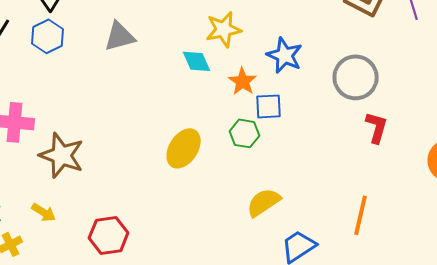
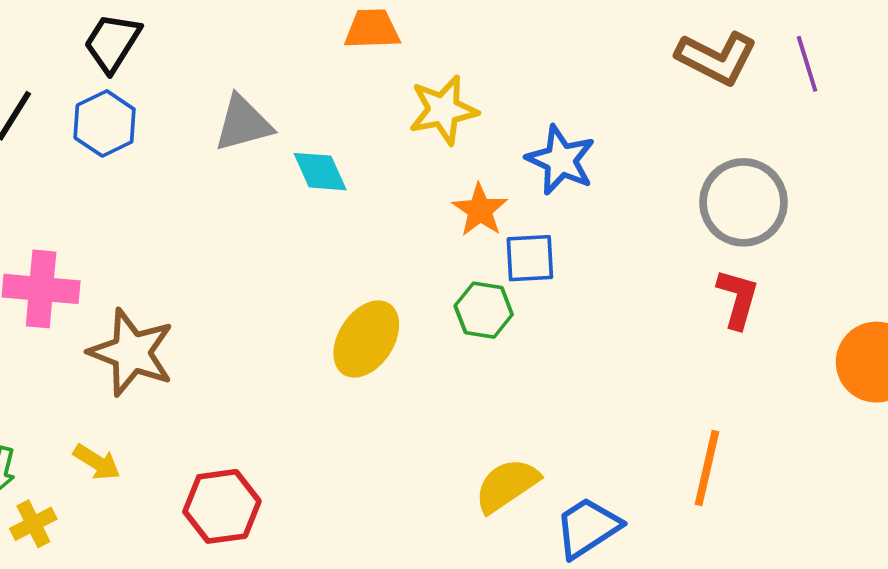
cyan diamond: (197, 61) -> (320, 172), moved
gray circle: (356, 77) -> (743, 202), moved
yellow semicircle: (264, 202) -> (507, 485), moved

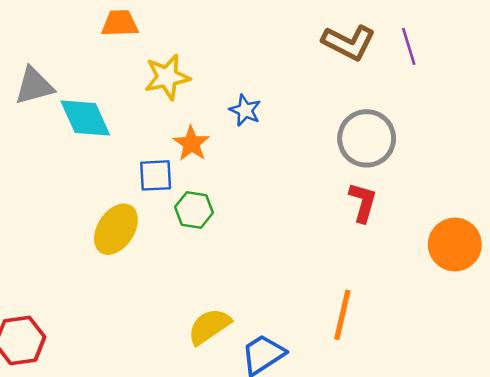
blue star: (561, 160) -> (245, 110), size x0.7
cyan diamond: (320, 172) -> (85, 118), size x1.4
blue square: (530, 258) -> (156, 175), moved

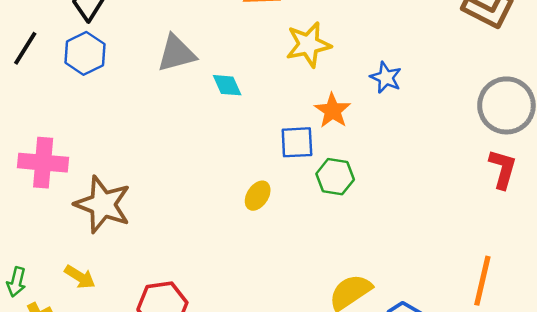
cyan diamond: (85, 118) -> (227, 85), size x0.6
yellow ellipse: (116, 229) -> (258, 196), size x0.6

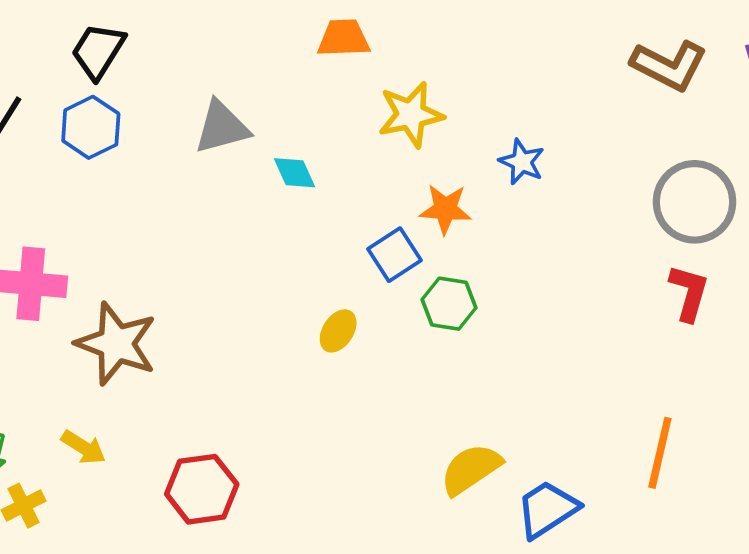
orange star: (333, 111) -> (445, 209), turned -30
blue square: (297, 142) -> (394, 255), turned -30

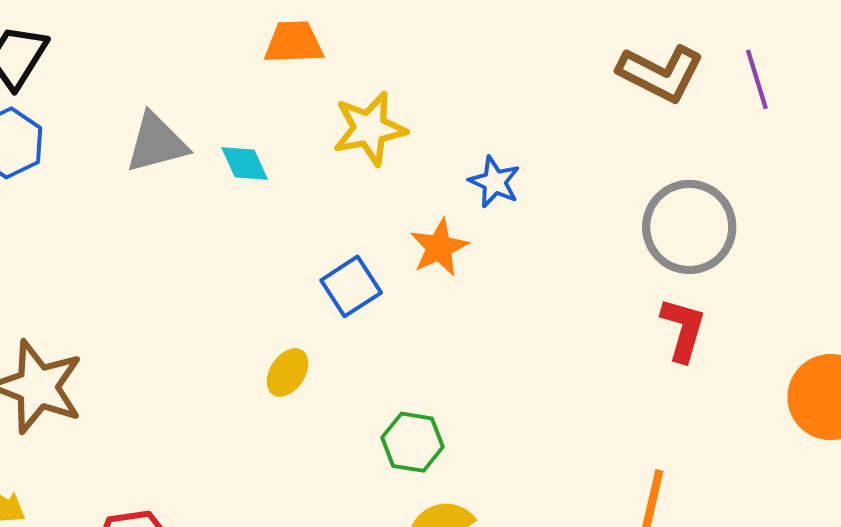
cyan diamond: (294, 173) -> (245, 163), moved
orange star: (445, 209) -> (439, 247), moved, turned -30
green hexagon: (449, 304) -> (413, 442), moved

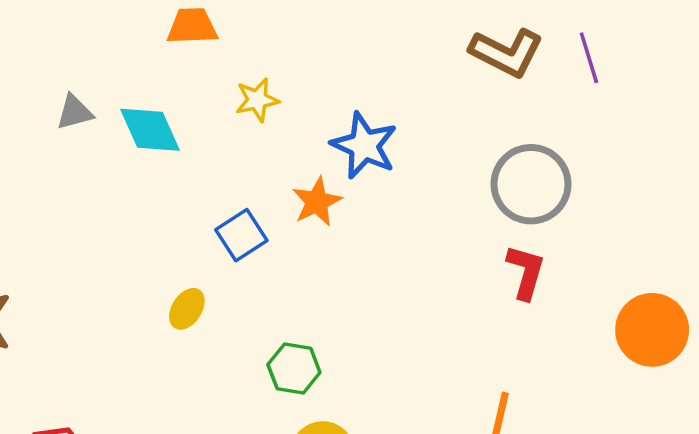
yellow star: (370, 129) -> (257, 100), size x0.7
gray triangle: (156, 143) -> (75, 112), size x0.7
cyan diamond: (245, 163) -> (150, 130), size x1.5
blue star: (495, 182) -> (364, 146), size x1.5

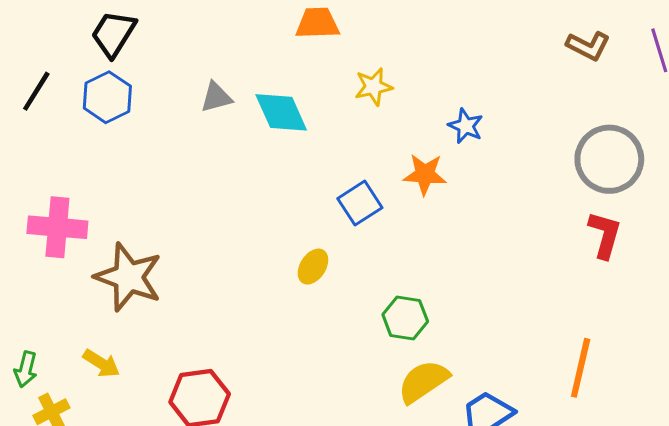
brown L-shape: (506, 53) -> (588, 46), size x0.7
blue star: (364, 146) -> (466, 126), size x0.6
orange star: (317, 202) -> (425, 174), turned 30

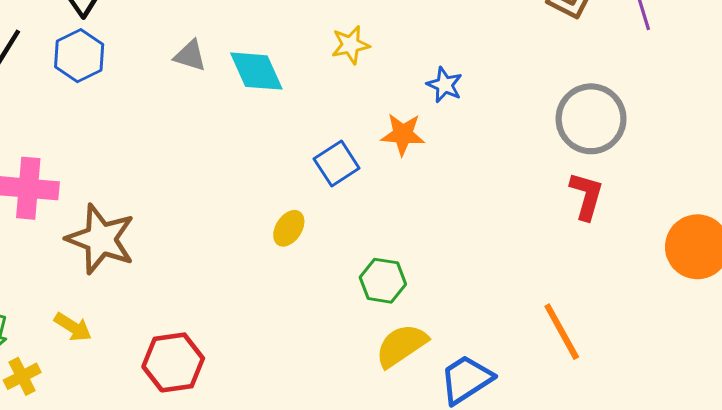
gray triangle: (216, 97) -> (190, 56), turned 32
orange line: (581, 368) -> (562, 332), turned -42

